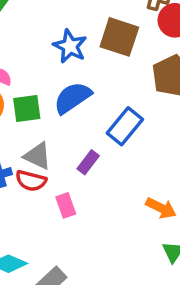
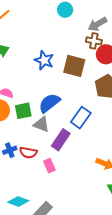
blue star: (70, 46) -> (44, 60), moved
gray triangle: (38, 156) -> (41, 124), moved
purple rectangle: (88, 162) -> (61, 140), size x1.5

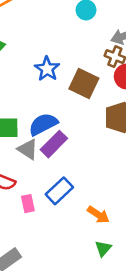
blue rectangle: (81, 118) -> (59, 191), moved
purple rectangle: (61, 140) -> (54, 144), moved

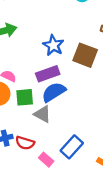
purple rectangle: (54, 144) -> (48, 74), moved, turned 30
pink rectangle: (28, 204) -> (46, 160), turned -32

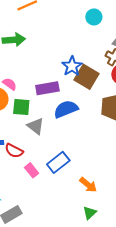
blue star: (53, 45) -> (72, 66), moved
blue semicircle: (54, 92) -> (66, 109), moved

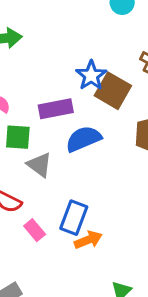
blue rectangle: (58, 162) -> (74, 218), turned -30
orange arrow: (88, 185) -> (88, 240), moved, turned -60

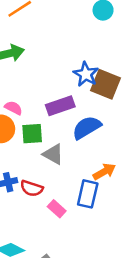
orange arrow: (88, 240) -> (104, 172), moved

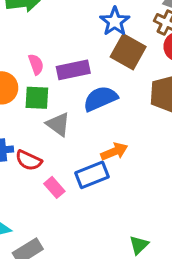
blue star: (86, 74) -> (115, 21), moved
pink semicircle: (13, 108) -> (36, 64), moved, turned 36
blue rectangle: (88, 194) -> (92, 175), turned 48

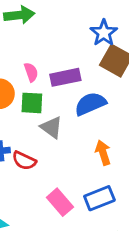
orange arrow: (114, 152) -> (103, 153), turned -85
blue rectangle: (92, 175) -> (99, 198), moved
pink rectangle: (54, 187) -> (60, 202), moved, size x1.4

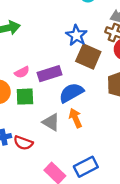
pink semicircle: (31, 72) -> (22, 72), turned 88
gray triangle: (51, 127) -> (51, 122), moved
orange arrow: (103, 153) -> (75, 118), moved

